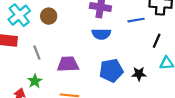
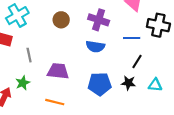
brown circle: (49, 16) -> (61, 20), moved
black line: (157, 41) -> (137, 61), moved
black star: (139, 74) -> (128, 83), moved

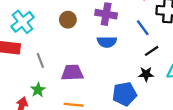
blue line: (132, 38) -> (143, 28), turned 63
black line: (137, 61) -> (152, 51), turned 32
blue pentagon: (100, 84) -> (124, 94), moved

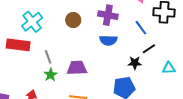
black star: (146, 74) -> (135, 63), moved
green star: (38, 90) -> (51, 75), moved

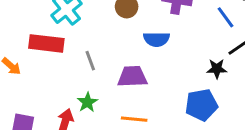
blue semicircle: (108, 40) -> (156, 39), moved
green star: (51, 75) -> (87, 102), moved

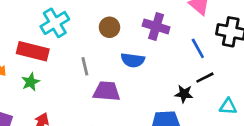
gray line: (90, 61) -> (85, 66), moved
green star: (87, 102) -> (31, 82), moved

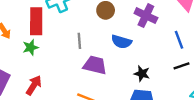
red rectangle: (33, 51) -> (36, 21), turned 68
black star: (184, 94) -> (142, 74), moved

